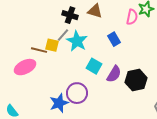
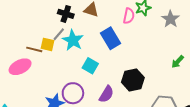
blue rectangle: (114, 39) -> (111, 38), size x1.5
purple semicircle: (114, 74) -> (106, 94), moved

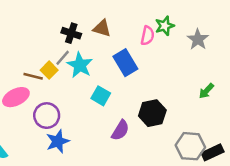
yellow square: (48, 44) -> (49, 70), turned 32
purple circle: (73, 93) -> (47, 116), moved

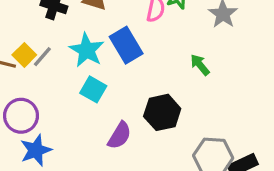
gray line: (63, 58) -> (42, 57), moved
cyan star: (80, 65) -> (87, 50), moved
green arrow: (206, 91) -> (200, 65), moved, turned 98

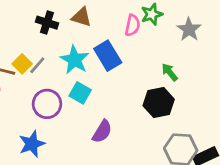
black hexagon: (162, 112) -> (159, 103), moved
purple circle: (21, 116) -> (47, 104), moved

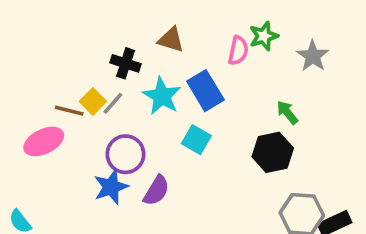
black cross: (47, 23) -> (126, 63), moved
cyan square: (80, 93) -> (196, 140), moved
purple semicircle: (102, 131) -> (156, 191), moved
blue star: (32, 144) -> (111, 187), moved

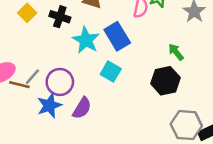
yellow square: (93, 101) -> (27, 13), moved
gray line: (113, 103) -> (32, 77), moved
brown line: (69, 111) -> (19, 85), moved

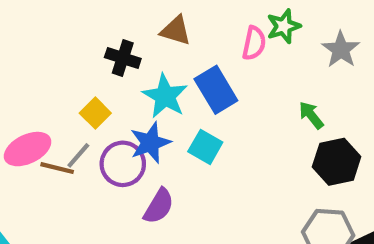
yellow square: (27, 13) -> (95, 113), moved
black hexagon: (165, 81) -> (337, 162), moved
blue star: (49, 105) -> (150, 143), moved

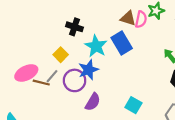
brown triangle: (176, 30) -> (128, 18), moved
cyan square: (205, 147) -> (133, 105), moved

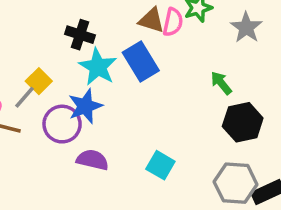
black cross: (75, 27) -> (80, 35), moved
gray line: (52, 76) -> (24, 97), moved
purple semicircle: (93, 102) -> (92, 160), turned -108

